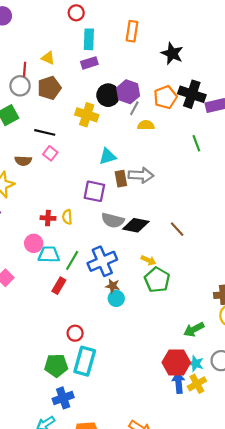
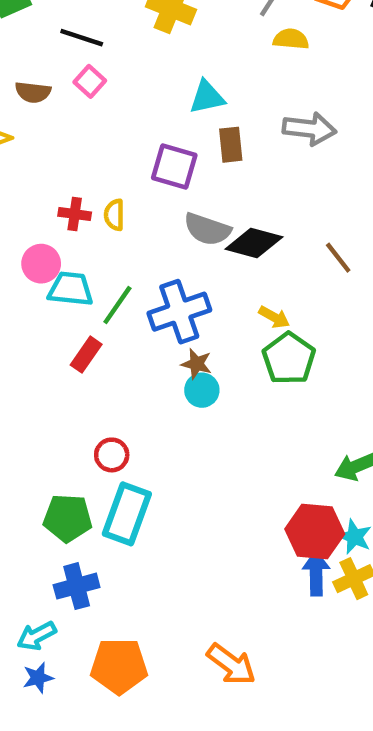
gray arrow: (141, 175) -> (309, 129), moved

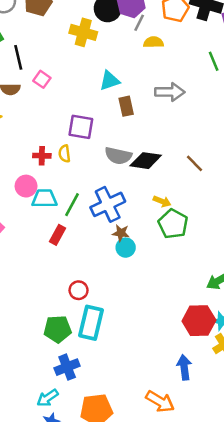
black line: (82, 38) -> (18, 57), moved, turned 65
purple square: (174, 167) -> (81, 127), moved
blue arrow: (316, 573) -> (184, 367), moved

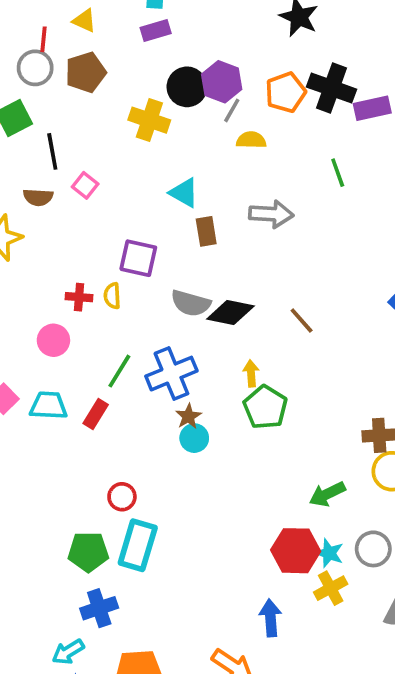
cyan triangle: (110, 81) -> (184, 193), turned 45
cyan trapezoid: (44, 199) -> (49, 406), moved
yellow arrow: (162, 201) -> (251, 373), turned -120
brown star: (121, 233) -> (188, 416), turned 30

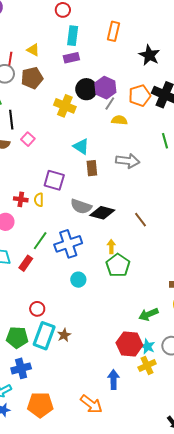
brown star: (188, 416) -> (64, 335), moved

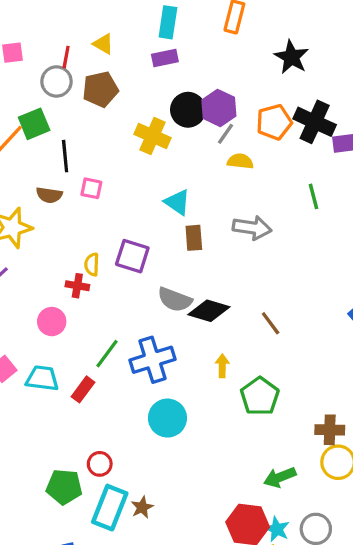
pink square: (28, 139) -> (91, 188), turned -32
yellow semicircle: (39, 200) -> (92, 264), moved
green pentagon: (118, 265) -> (260, 396), moved
cyan circle: (78, 280) -> (167, 418), size x1.5
green pentagon: (17, 338) -> (64, 487), moved

